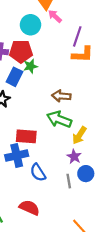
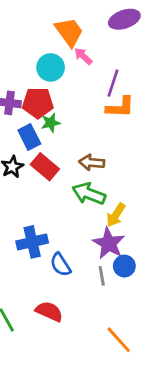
blue rectangle: (15, 77) -> (29, 137), turned -54
red rectangle: (26, 136) -> (45, 167), moved, turned 36
purple star: (74, 157) -> (109, 243), size x1.6

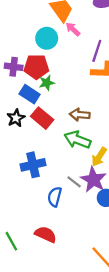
blue rectangle: (29, 137) -> (30, 94), turned -30
blue cross: (32, 242) -> (33, 165), moved
blue semicircle: (61, 265) -> (55, 197), turned 48
gray line: (102, 276) -> (74, 182), moved, turned -42

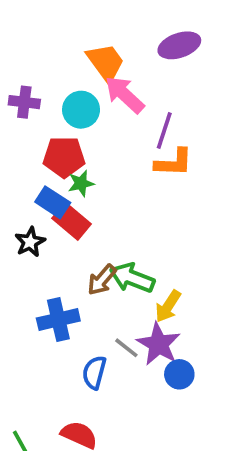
pink arrow: (73, 29) -> (125, 95), size x1.6
purple cross: (14, 67) -> (24, 102), moved
brown arrow: (80, 115) -> (102, 280), moved, turned -54
red rectangle: (42, 118) -> (72, 221), moved

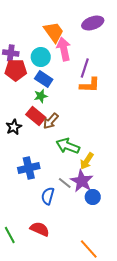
pink arrow: (125, 95) -> (64, 49), turned 35
red pentagon: (64, 157) -> (16, 70), moved
blue rectangle: (53, 202) -> (44, 79), moved
brown arrow: (102, 280) -> (51, 121), moved

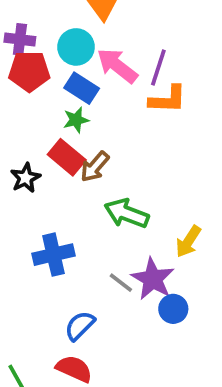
pink arrow: (64, 49) -> (117, 66), moved, turned -40
yellow arrow: (87, 161) -> (188, 242), moved
blue semicircle: (48, 196) -> (80, 326), moved, turned 30

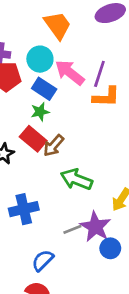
gray line: (121, 283) -> (72, 229), turned -60

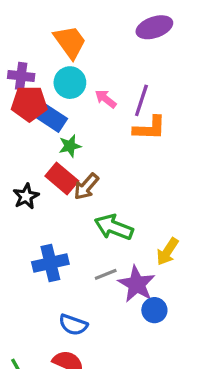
orange trapezoid: (58, 25) -> (70, 42), moved
pink arrow: (70, 73) -> (106, 99), size x0.6
blue rectangle: (44, 89) -> (52, 118), moved
gray line: (72, 229) -> (106, 274), moved
blue semicircle: (43, 260) -> (73, 325), turned -115

